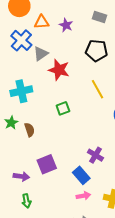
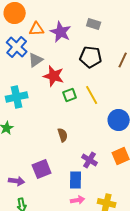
purple star: (66, 25) -> (61, 32), size x1.5
green square: (63, 108) -> (70, 95), moved
brown semicircle: (29, 130) -> (63, 135), moved
blue rectangle: (81, 175) -> (76, 180), turned 42

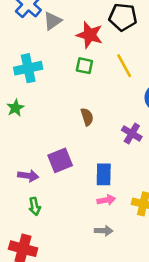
red star: (54, 76) -> (90, 35), moved
green square: (70, 95) -> (84, 66), moved, turned 32
purple cross: (90, 160) -> (132, 133), moved

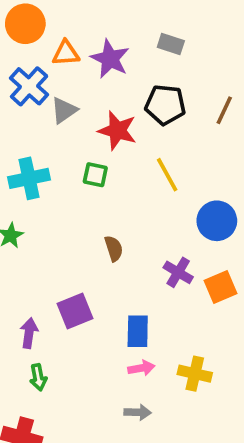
green square: (84, 66) -> (95, 175), moved
purple arrow: (28, 176) -> (29, 333), turned -90

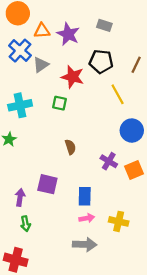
yellow line: (167, 175) -> (118, 94), moved
purple square: (75, 311) -> (47, 184), turned 35
gray arrow: (138, 412) -> (85, 244), size x1.5

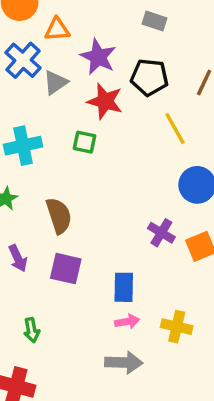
purple star: (68, 34) -> (98, 57), moved
brown semicircle: (70, 147) -> (59, 216), moved, size x1.5
purple arrow: (20, 197) -> (18, 258), moved, turned 147

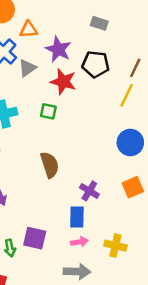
yellow line: (175, 129) -> (127, 95), moved, turned 55
brown semicircle: (59, 216) -> (50, 165), moved
purple cross: (161, 233) -> (89, 191), moved
purple square: (66, 269) -> (35, 238), moved

